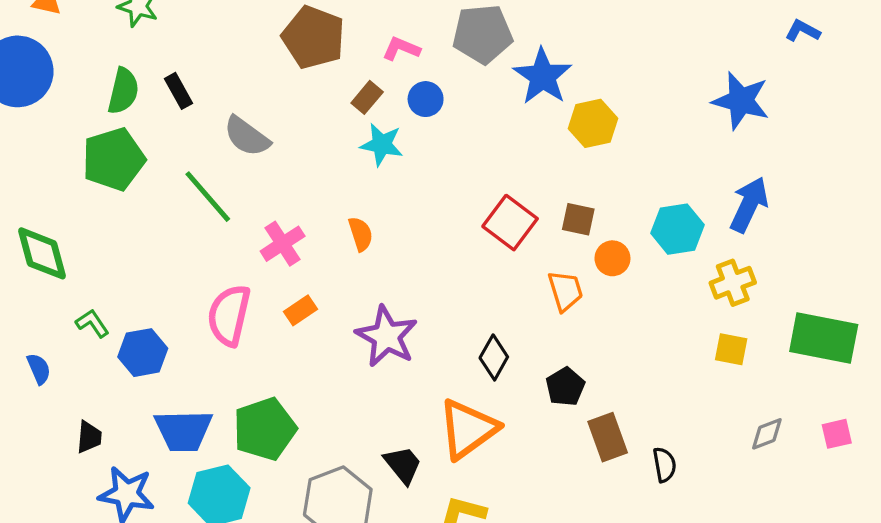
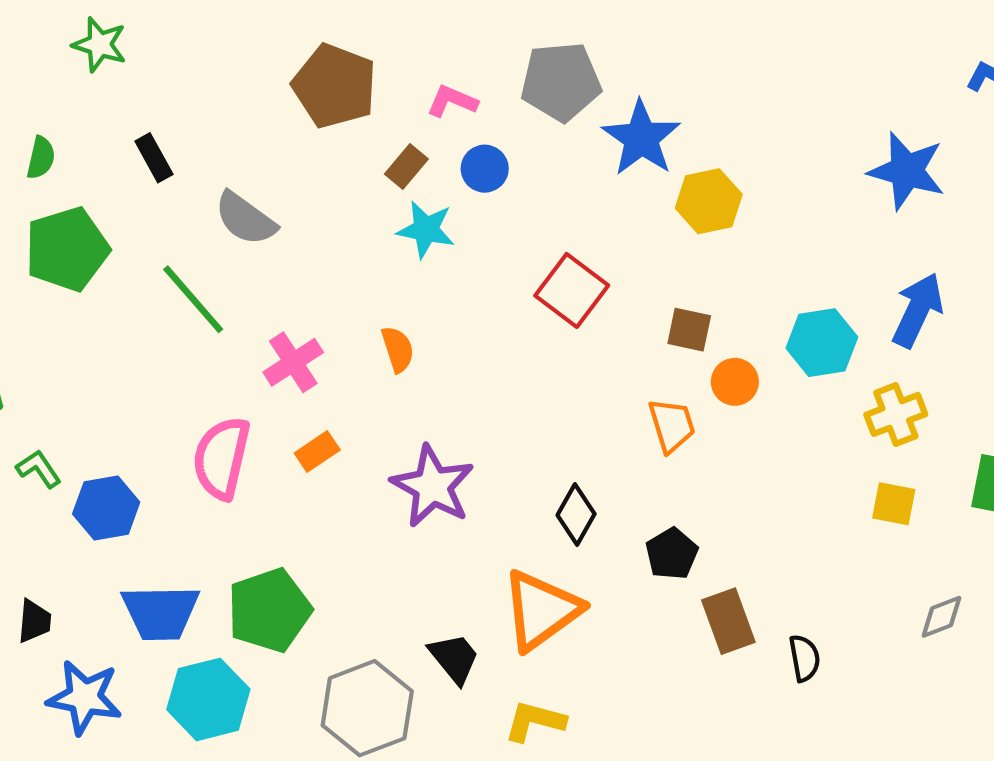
green semicircle: (123, 91) -> (41, 158), moved, size x0.7
red square: (510, 223) -> (572, 290), moved

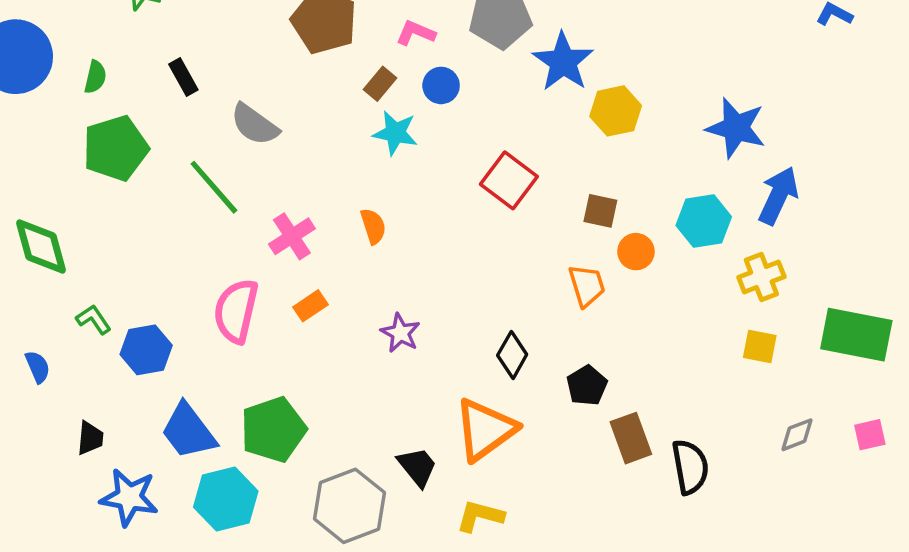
blue star: (907, 171) -> (736, 128), moved
purple star: (432, 486) -> (400, 333), size x0.6
blue trapezoid: (161, 612) -> (188, 431), turned 54
black semicircle: (804, 658) -> (690, 467), size x1.5

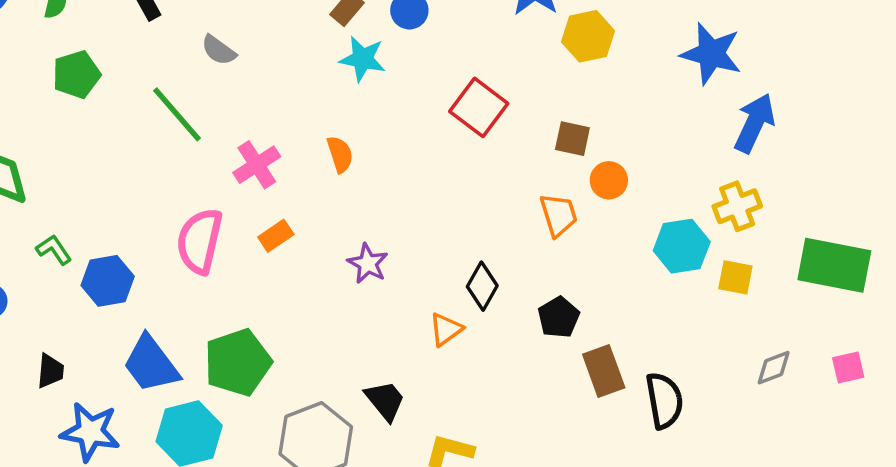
gray semicircle: (255, 124) -> (219, 50), size x0.7
green pentagon: (116, 148) -> (76, 74), size x0.7
cyan hexagon: (704, 221) -> (682, 246), moved
orange triangle: (485, 430) -> (446, 329), moved, size x0.5

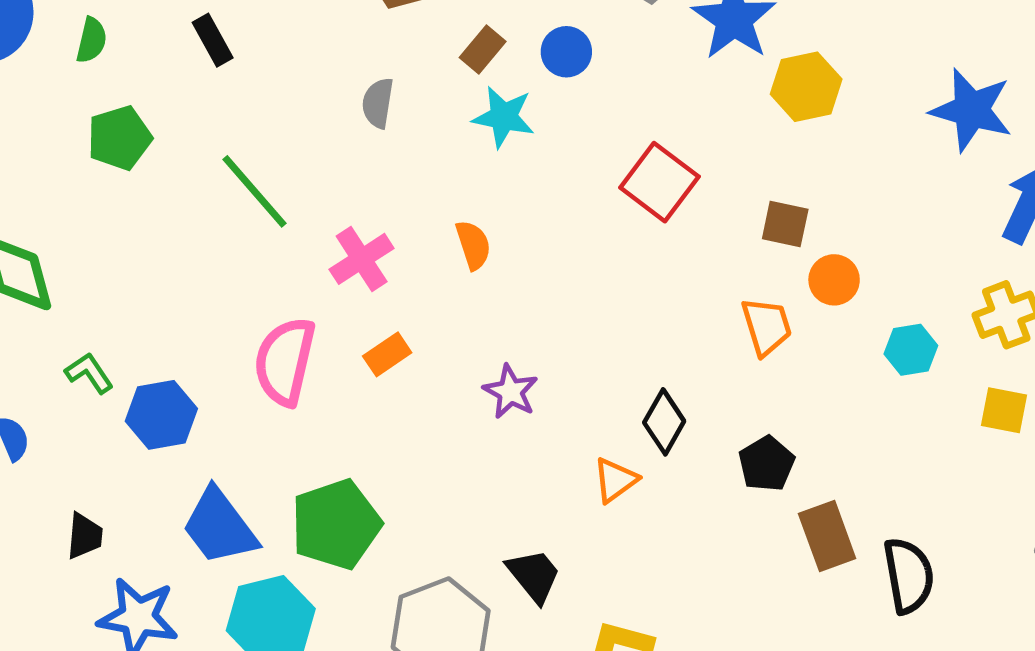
gray semicircle: (219, 50) -> (378, 103), moved, turned 63
cyan hexagon: (682, 246) -> (911, 350), moved, size x0.7

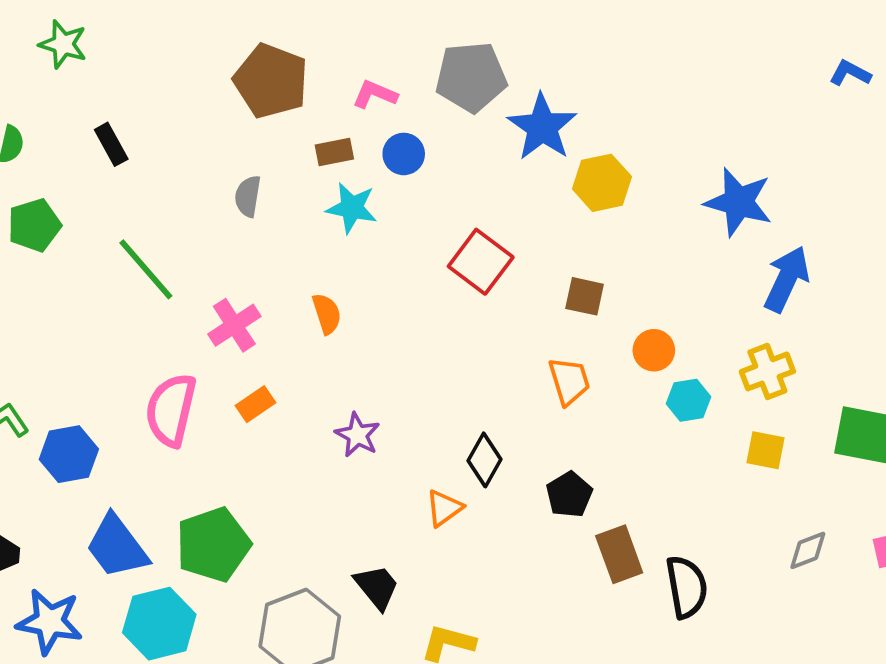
brown rectangle: (483, 49) -> (334, 152), turned 39
orange circle: (834, 280) -> (654, 350), moved

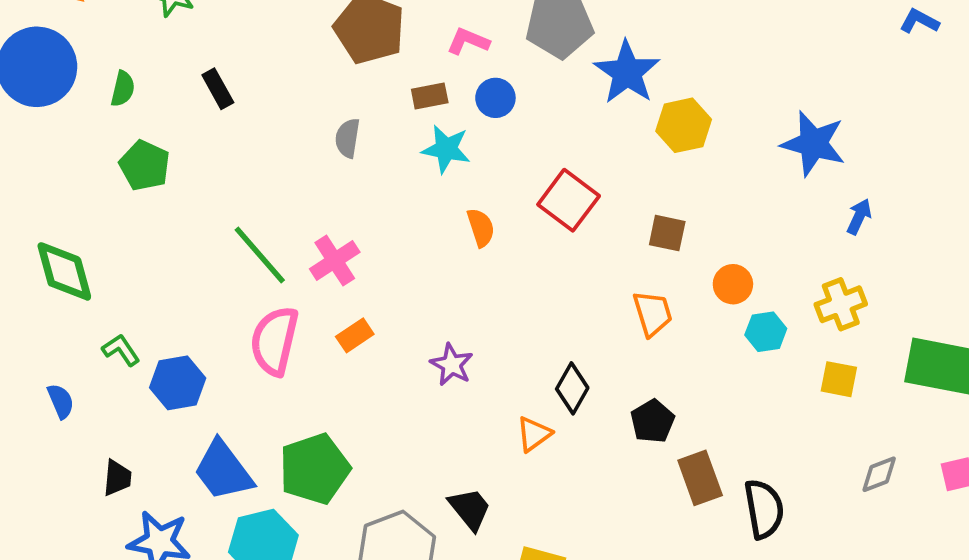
green pentagon: (34, 225) -> (145, 165), turned -30
green line: (146, 269) -> (260, 255), moved
blue arrow: (787, 279) -> (859, 217), size x0.6
orange semicircle: (327, 314) -> (481, 228), moved

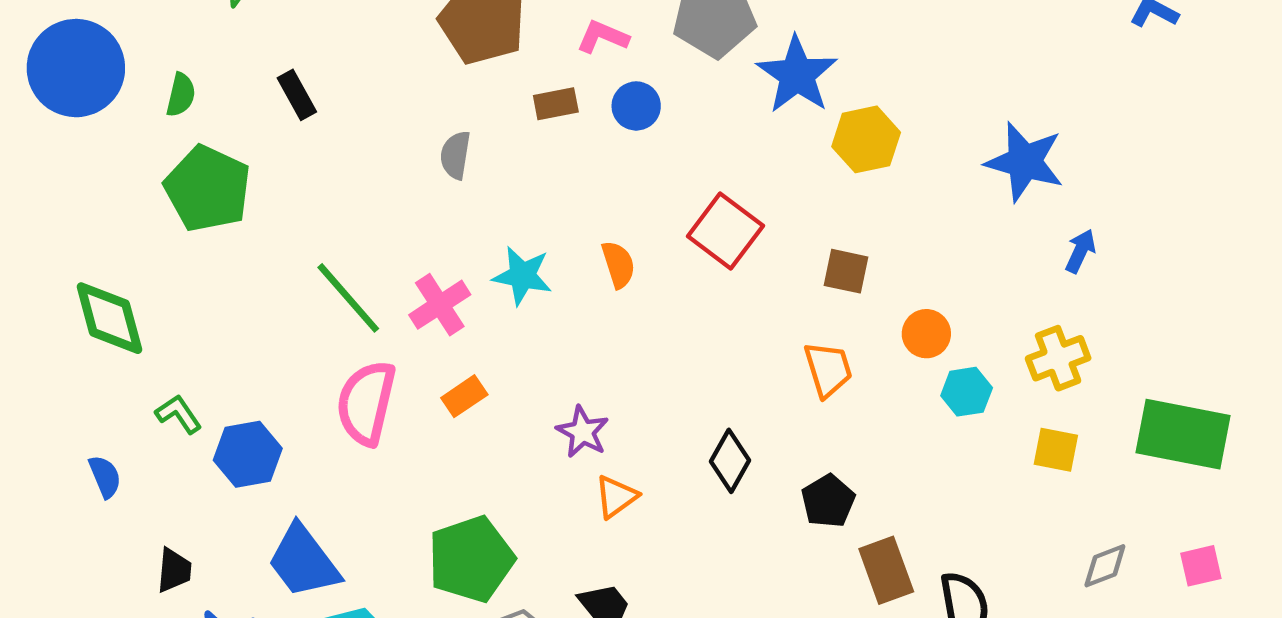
cyan star: (446, 149) -> (522, 276), moved
green pentagon: (145, 165) -> (208, 189), size x1.4
orange triangle: (534, 434) -> (616, 497), moved
green pentagon: (315, 469) -> (471, 559), moved

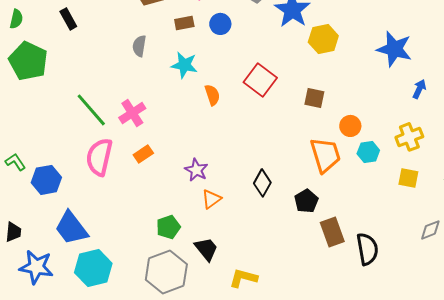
cyan star: (522, 276) -> (184, 65), moved
orange trapezoid: (828, 369) -> (325, 155), moved, size x1.4
green pentagon: (471, 559) -> (168, 227), moved, size x0.6

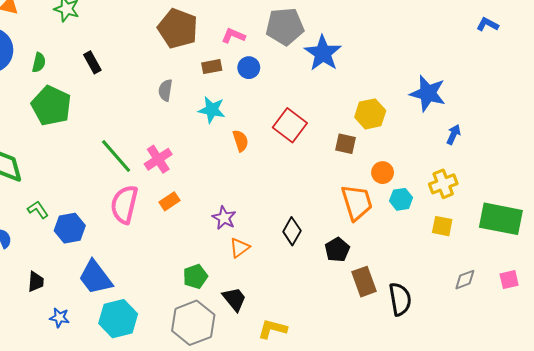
yellow hexagon: (323, 39) -> (370, 114), moved
blue star: (36, 267) -> (59, 318), size x0.6

